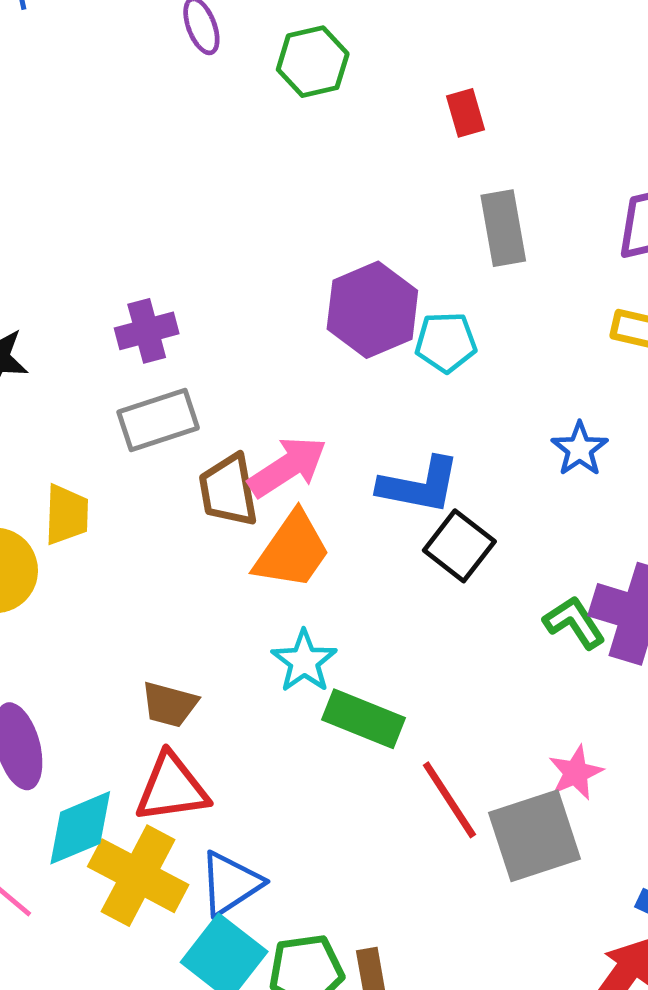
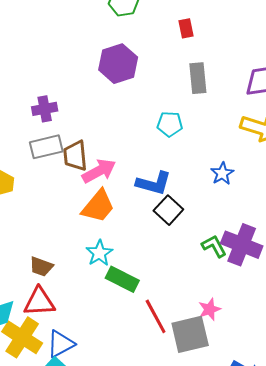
purple hexagon: (372, 310) -> (118, 64), moved
brown trapezoid: (228, 490) -> (75, 156), moved

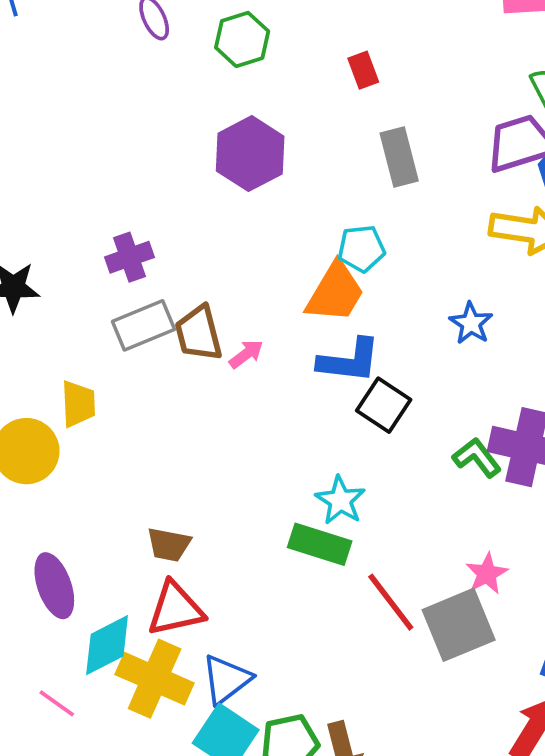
pink arrow: (99, 171) -> (246, 354), size x0.6
orange trapezoid: (98, 206) -> (335, 292), moved
cyan star: (99, 253) -> (340, 500), moved

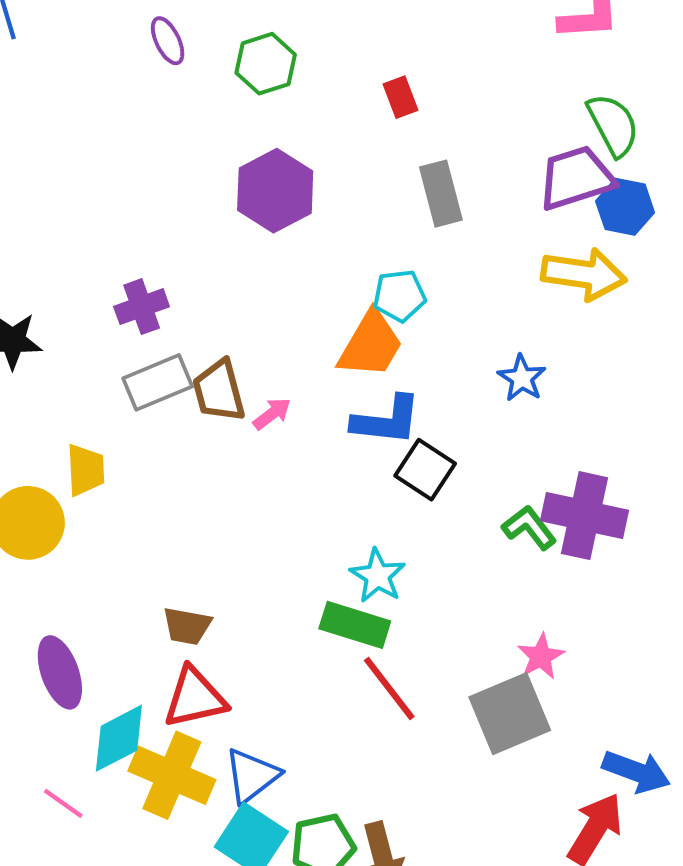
red line: (391, 602) -> (389, 688), moved

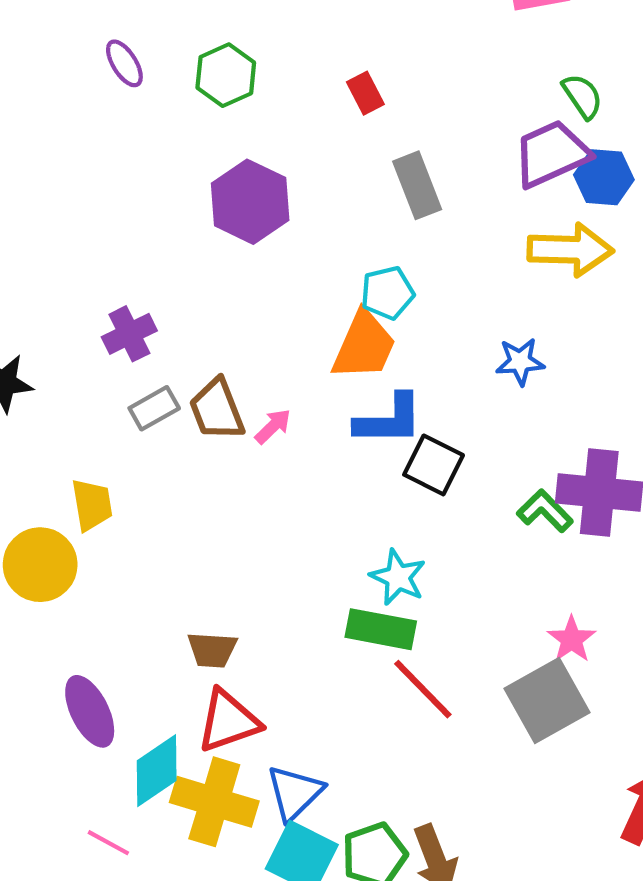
green semicircle: (613, 125) -> (582, 96), size x0.7
blue star: (522, 378) -> (520, 362), turned -30
gray rectangle: (158, 382) -> (154, 408), size x0.7

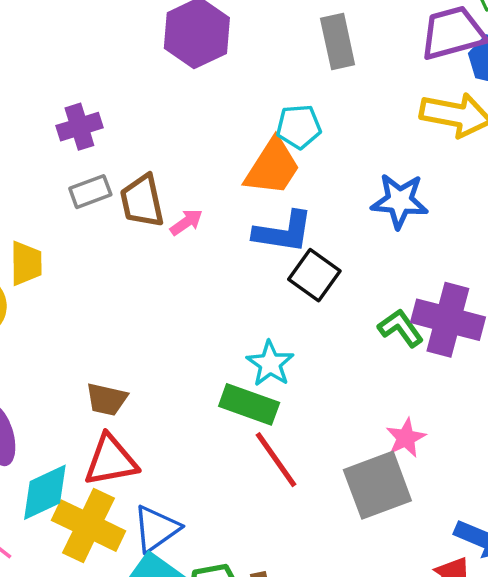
blue star: (520, 362) -> (400, 201), size x1.4

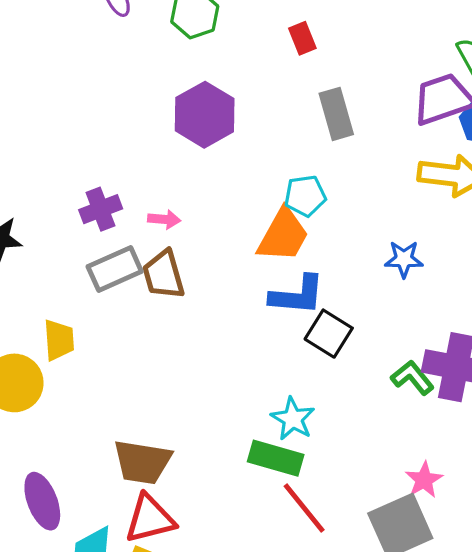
gray rectangle: (90, 192) -> (115, 269), size x1.4
blue star: (400, 201) -> (404, 259), size x0.7
pink arrow: (186, 222) -> (164, 219), moved, turned 44
brown trapezoid: (107, 399) -> (142, 462), size x1.5

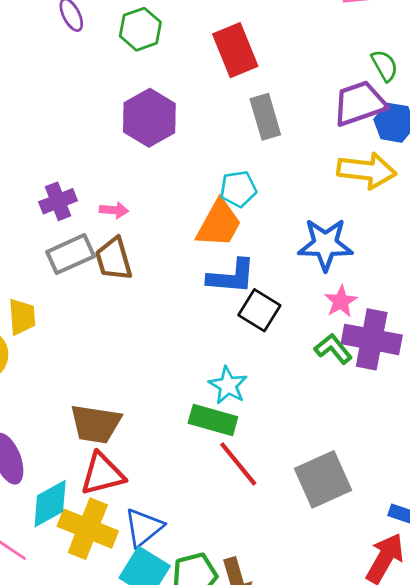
red rectangle: (302, 38) -> (235, 50), size x1.8
blue star: (404, 259) -> (325, 244), size x1.6
pink star: (424, 480) -> (341, 301), moved

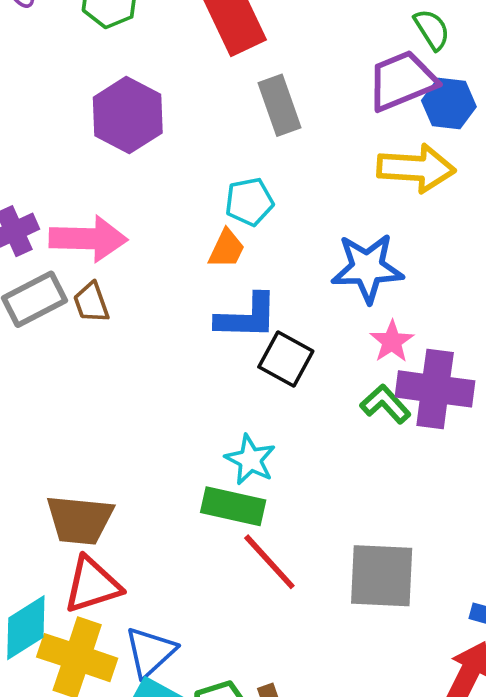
pink arrow: (114, 210) -> (88, 239), size x2.0
orange trapezoid: (219, 224) -> (227, 249), size x0.6
brown trapezoid: (114, 259) -> (91, 302), size x0.7
gray square: (323, 479) -> (382, 576), turned 30

